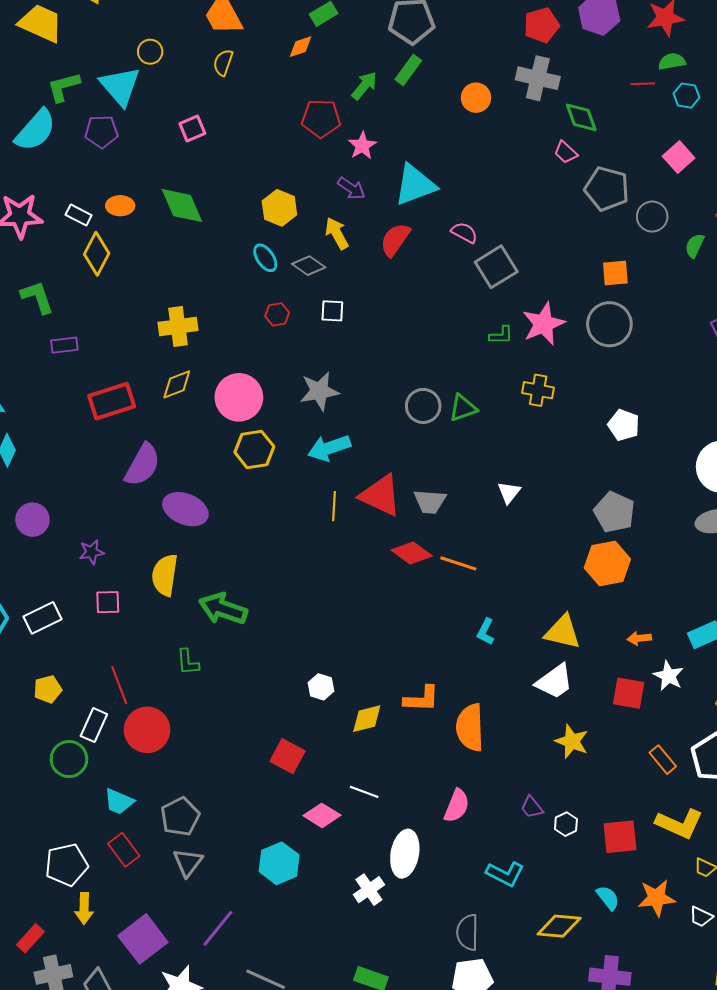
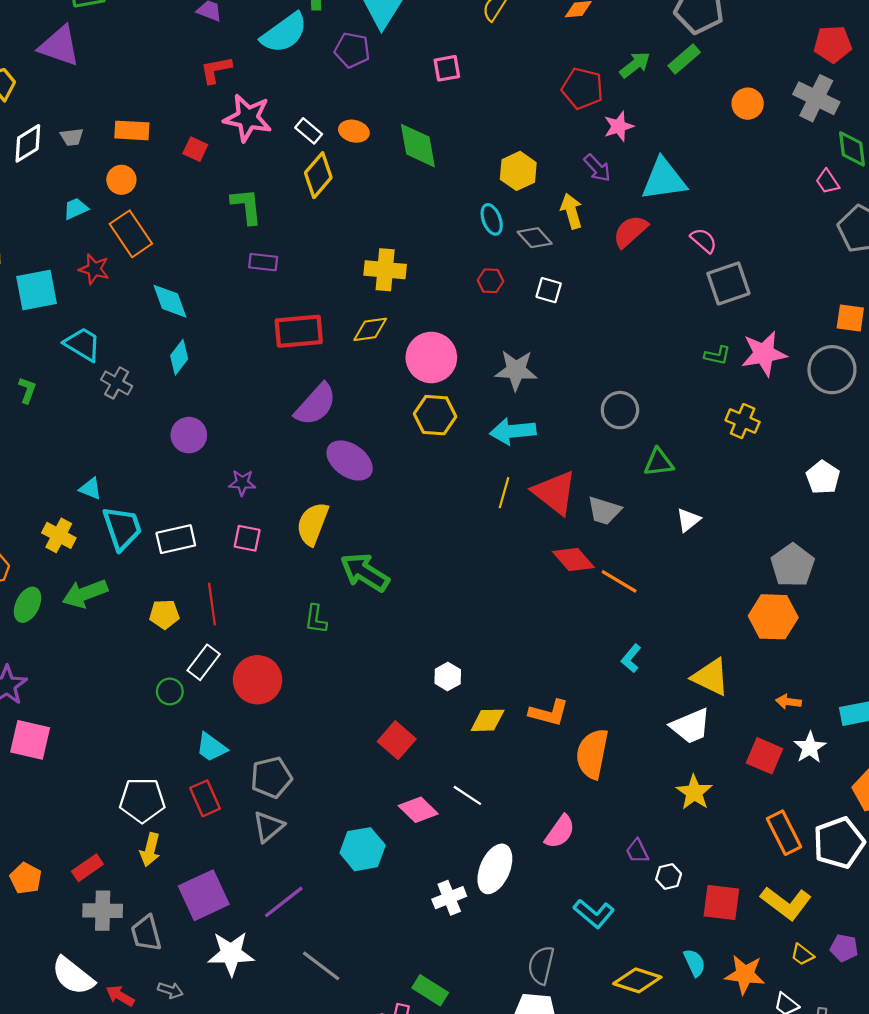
green triangle: (463, 408) -> (659, 462), moved
red line: (119, 685) -> (212, 604), moved
green circle: (69, 759) -> (170, 691), size x0.7
orange rectangle: (663, 760) -> (784, 833), size x1.4

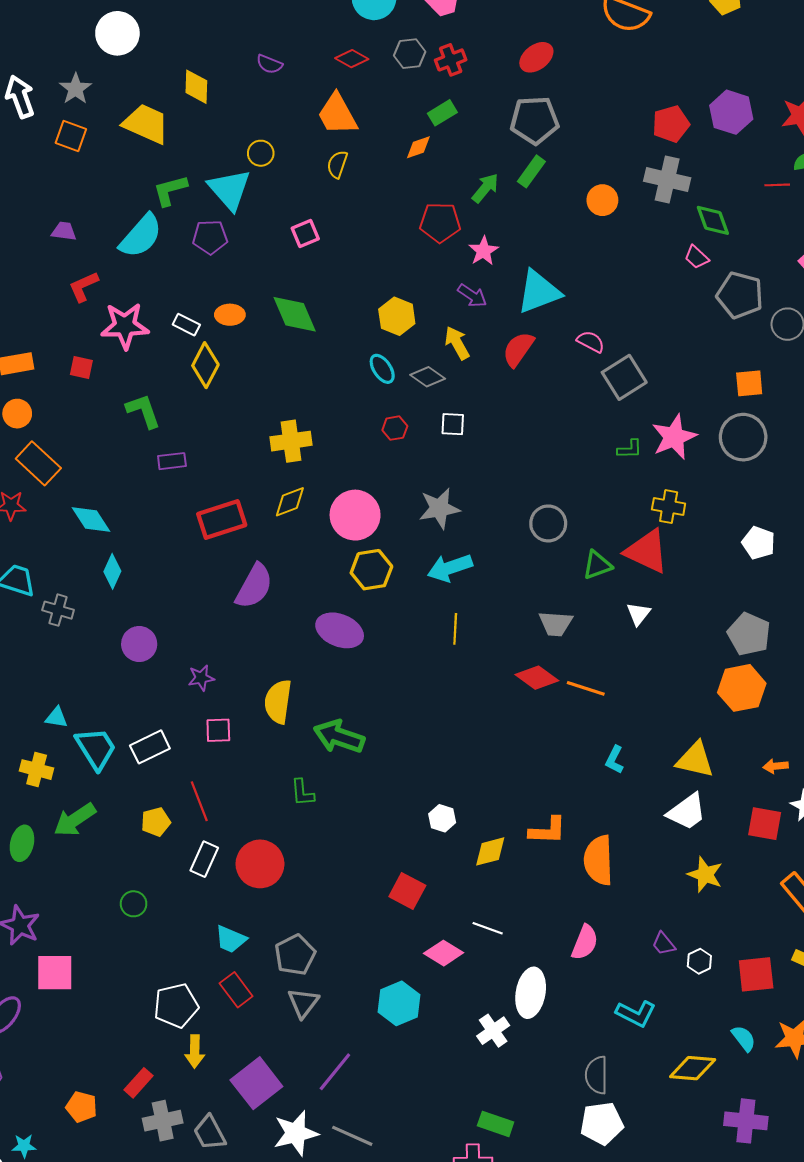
purple ellipse: (350, 460) -> (340, 630), moved
red triangle: (555, 493) -> (647, 551), moved
green circle: (170, 691) -> (134, 904), moved
gray line: (321, 966) -> (352, 1136), moved

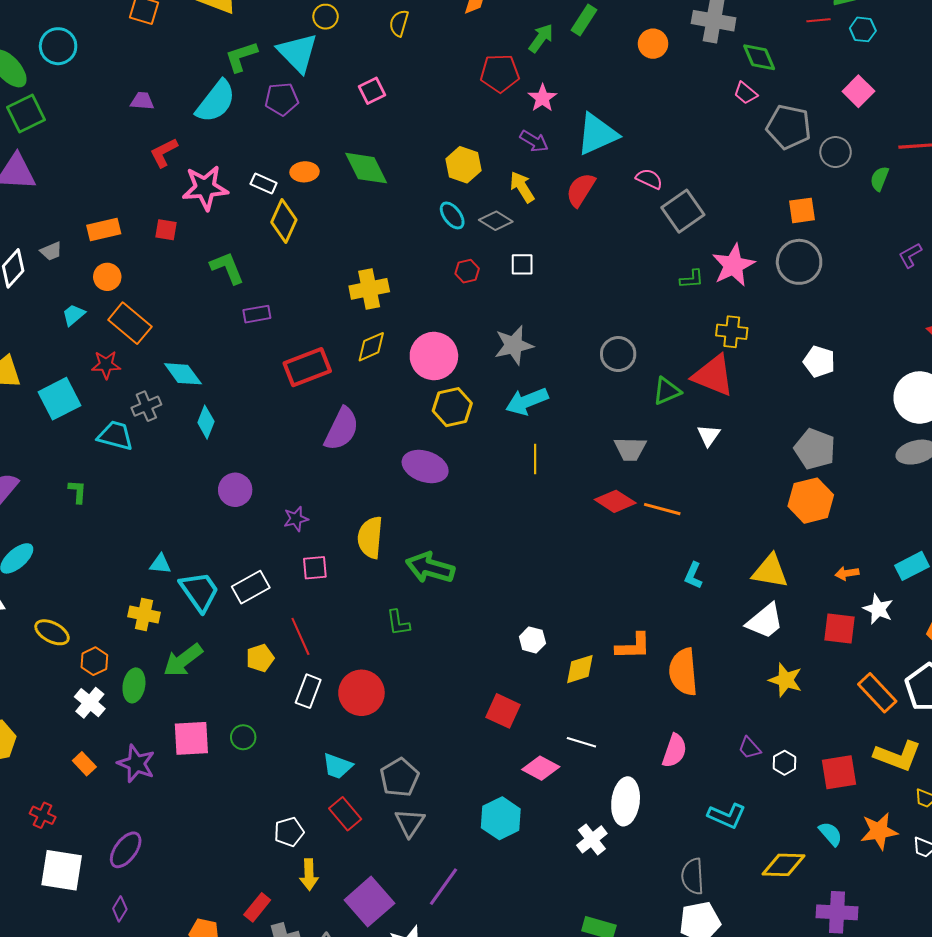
gray cross: (58, 610) -> (146, 406), moved, turned -36
pink square: (55, 973) -> (191, 738), moved
white pentagon: (176, 1006) -> (289, 832), size x0.7

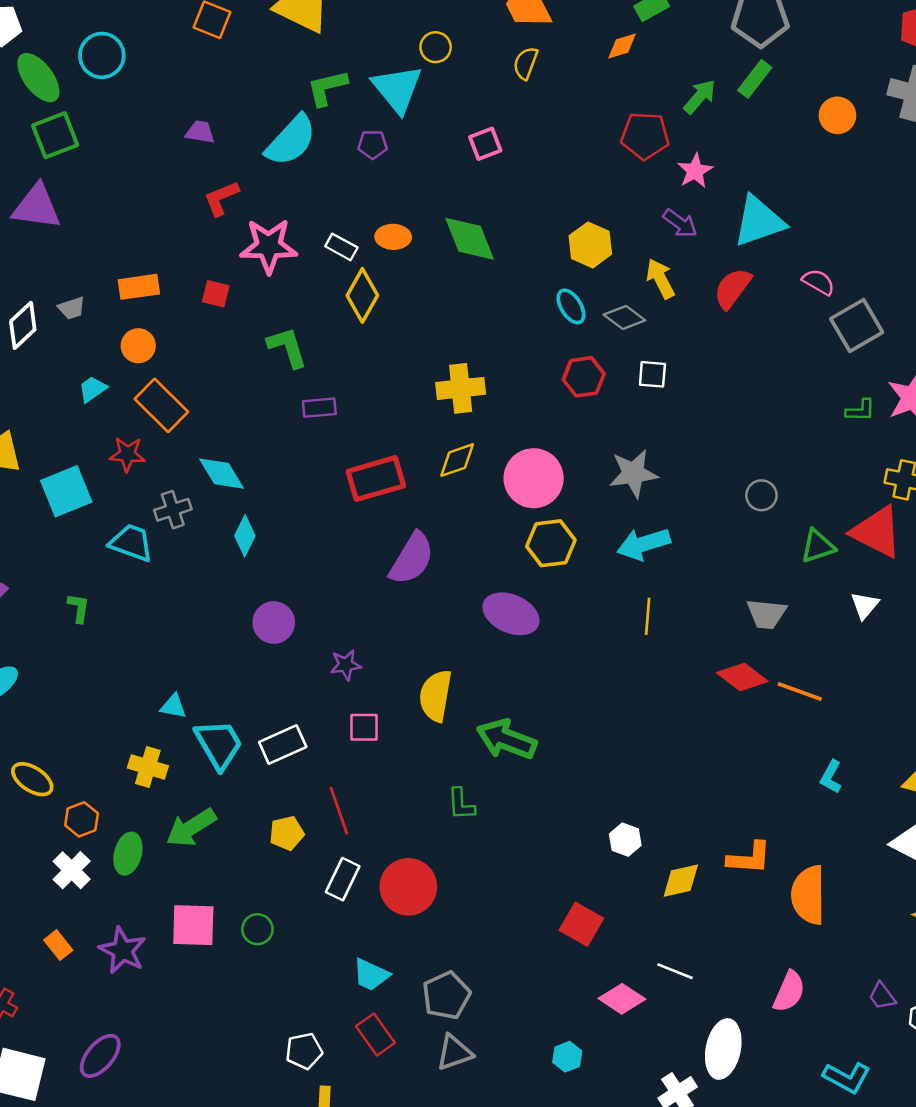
purple pentagon: (282, 99) -> (373, 144), size x0.7
red hexagon: (467, 271) -> (584, 377), size x1.4
gray circle: (618, 354) -> (761, 495), size x0.7
cyan hexagon: (501, 818) -> (567, 1057), size x0.6
gray triangle: (410, 823) -> (454, 1052), turned 32

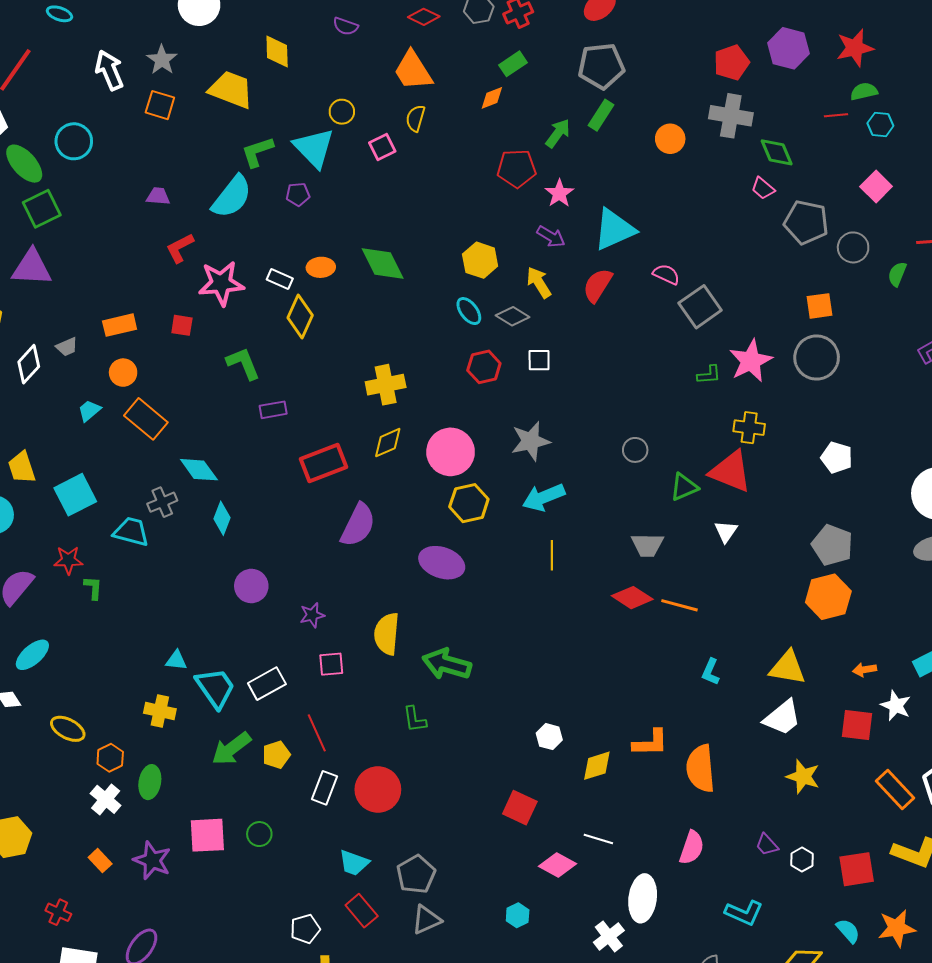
pink square: (485, 144) -> (382, 147), moved
red star: (127, 454) -> (68, 560), moved
green arrow: (191, 828) -> (231, 749), moved

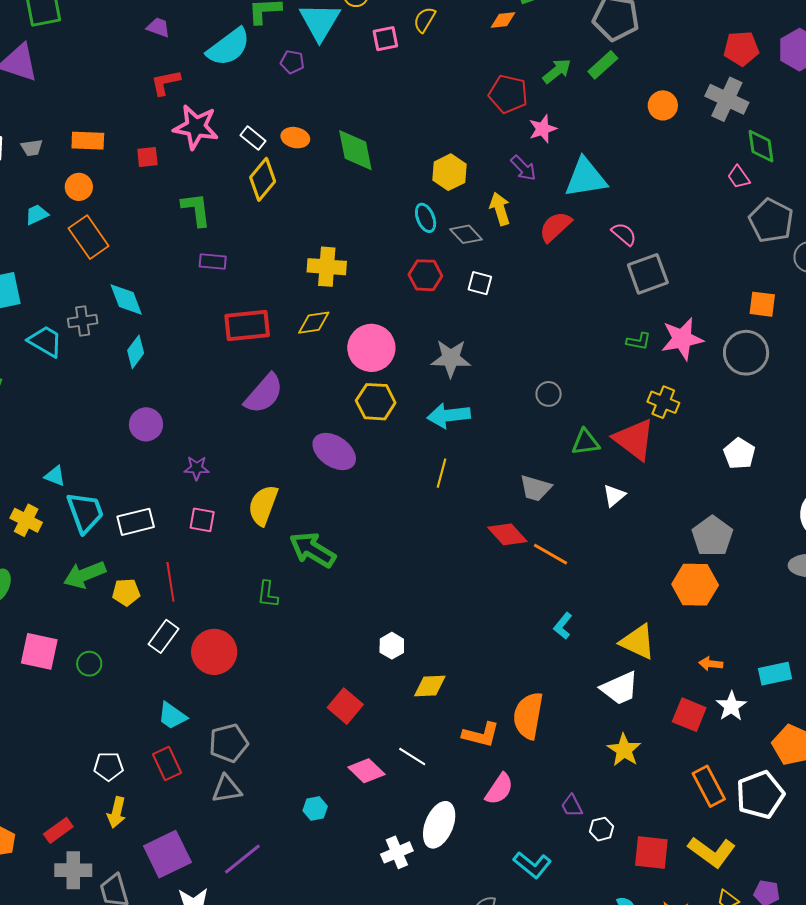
red square: (182, 325) -> (147, 157), turned -30
orange L-shape: (650, 743) -> (481, 735), moved

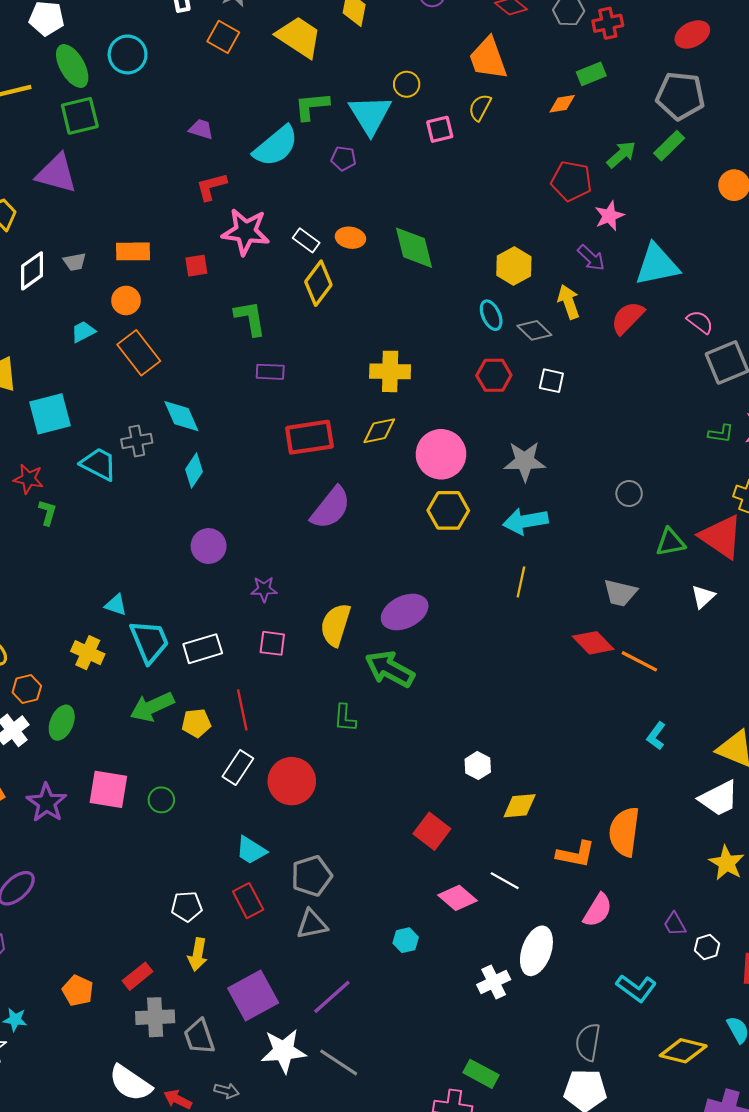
purple ellipse: (334, 452) -> (405, 612), moved, turned -57

